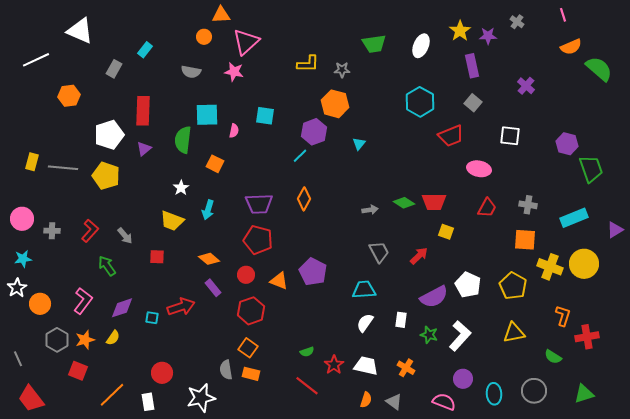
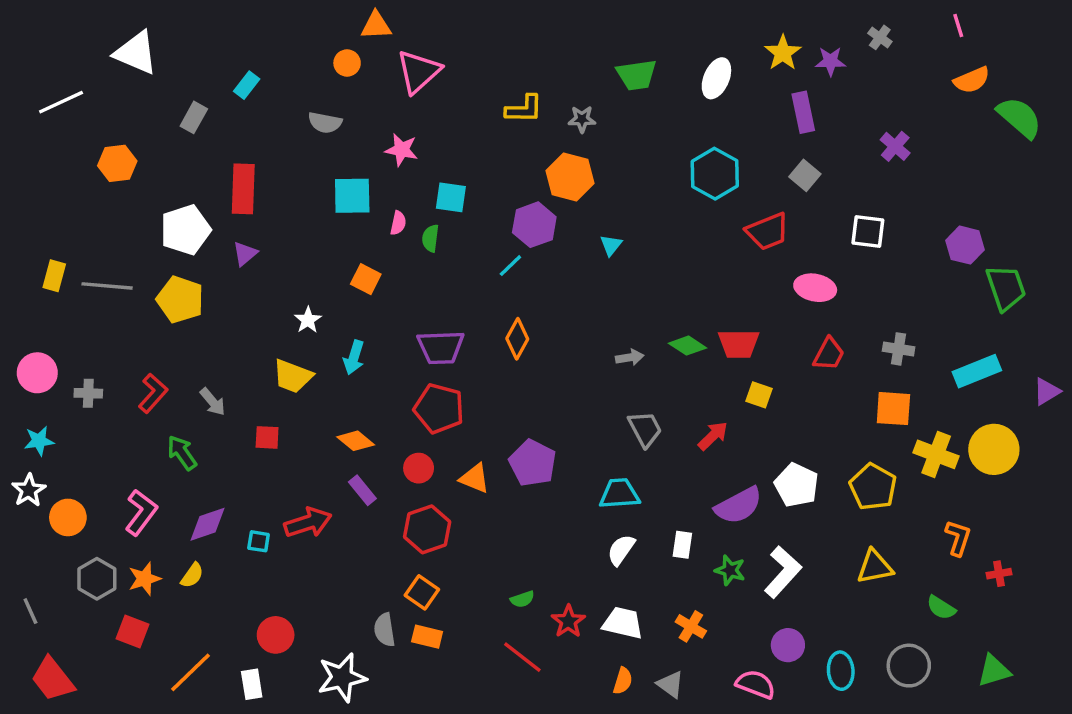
pink star: (234, 72) -> (402, 150), moved
green semicircle: (183, 140) -> (430, 238), moved, size x0.6
red cross: (587, 337) -> (999, 574), size x0.6

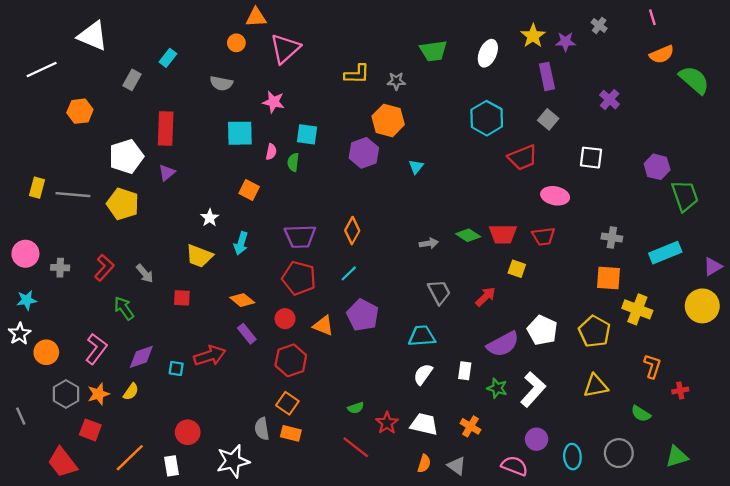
cyan line: (510, 266) -> (349, 273), moved
red trapezoid: (829, 354) -> (543, 236), moved, turned 55
yellow circle: (994, 449) -> (702, 306), moved
red trapezoid: (53, 679) -> (63, 462), moved

